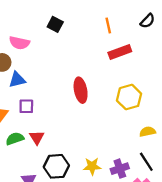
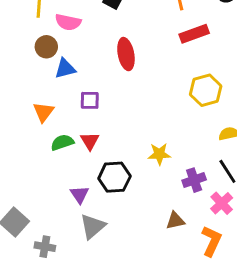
red ellipse: (81, 90) -> (126, 54), moved
purple square: (26, 106) -> (90, 100), moved
yellow star: (92, 166) -> (159, 154), moved

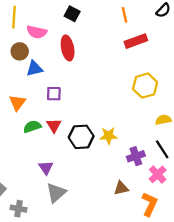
red ellipse: (126, 54) -> (68, 48), moved
black hexagon: (114, 177) -> (81, 137), moved

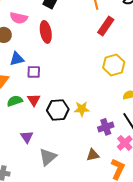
red rectangle: (136, 41) -> (106, 26), turned -36
blue triangle: (34, 68) -> (17, 59), moved
gray triangle: (56, 193) -> (48, 157), moved

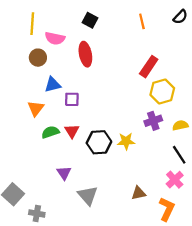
red rectangle: (106, 26) -> (149, 67), moved
purple cross: (106, 127) -> (153, 121), moved
gray triangle: (48, 157) -> (88, 195), turned -30

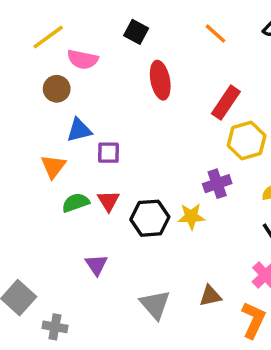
orange line: (142, 21) -> (215, 34), turned -35
yellow line: (32, 24) -> (48, 37), turned 50
red ellipse: (85, 54) -> (160, 80), moved
purple cross: (153, 121) -> (217, 184), moved
gray triangle: (88, 195) -> (155, 304), moved

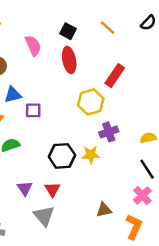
black square: (136, 32) -> (68, 31), moved
pink semicircle: (83, 59) -> (33, 46), moved, turned -126
yellow hexagon: (247, 141) -> (91, 102), moved
red triangle: (108, 201) -> (52, 189), moved
gray triangle: (155, 304) -> (44, 216), moved

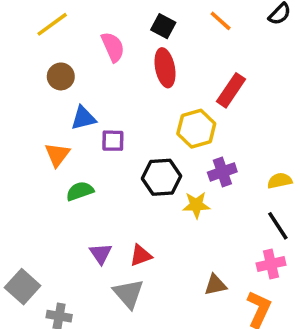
black hexagon: (62, 156) -> (162, 177), moved
red triangle: (52, 189) -> (141, 255), turned 42
pink cross: (142, 195) -> (271, 264), turned 30

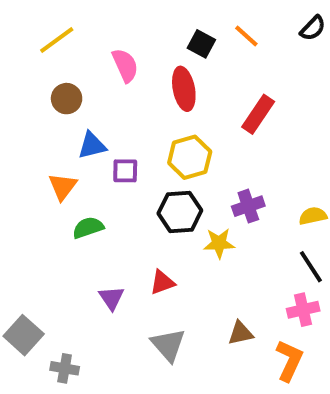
black square: (163, 26) -> (201, 44), moved
yellow hexagon: (196, 129) -> (190, 157), moved
red triangle: (141, 255) -> (162, 282), moved
gray triangle: (129, 294) -> (168, 345), moved

